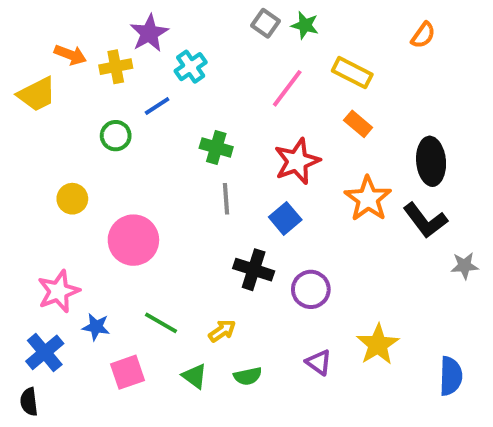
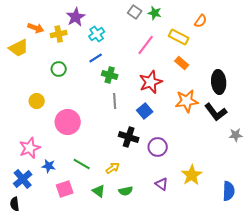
orange semicircle: (423, 35) -> (201, 21), moved
blue line: (157, 106) -> (96, 58), moved
orange star: (368, 199) -> (187, 101), turned 30

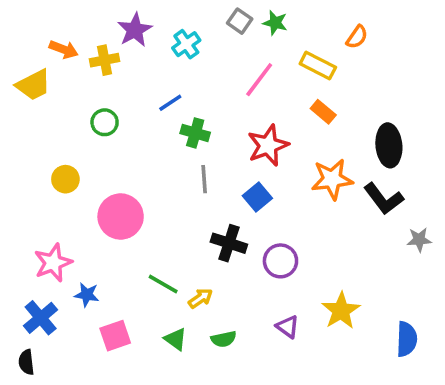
cyan cross: (97, 34) -> (186, 44), moved
green line: (82, 164) -> (163, 284), moved

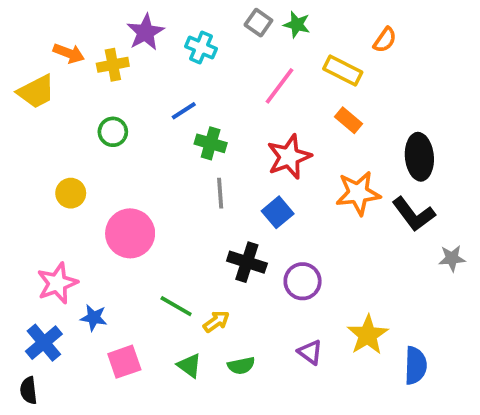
cyan cross: (186, 44) -> (201, 48), turned -32
blue semicircle: (407, 339) -> (416, 366), moved

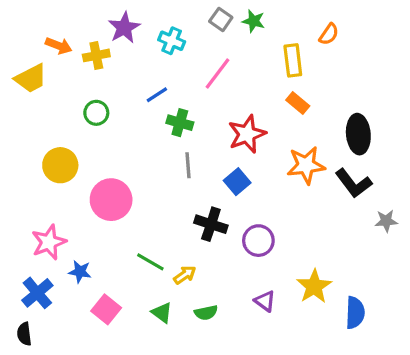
yellow rectangle: (343, 71) -> (293, 60), turned 56
pink line: (280, 86) -> (217, 74), moved
yellow circle: (71, 193) -> (60, 165), size x1.4
pink square: (124, 362) -> (106, 309), turned -32

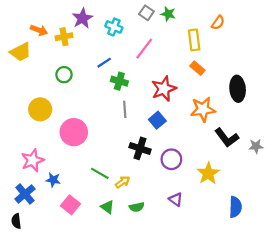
black L-shape: (353, 183) -> (227, 138), moved
yellow star: (314, 286) -> (208, 173), moved

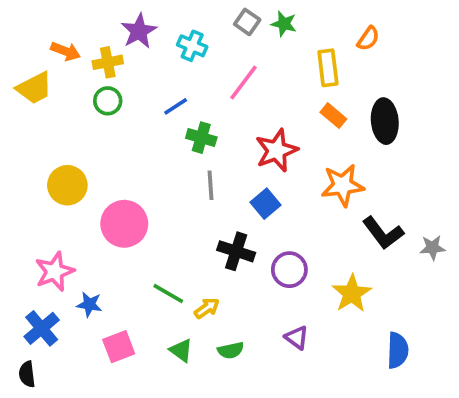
green circle: (64, 75) -> (108, 101), moved
black ellipse: (238, 89) -> (385, 121), moved
pink square: (71, 205) -> (119, 347), turned 30

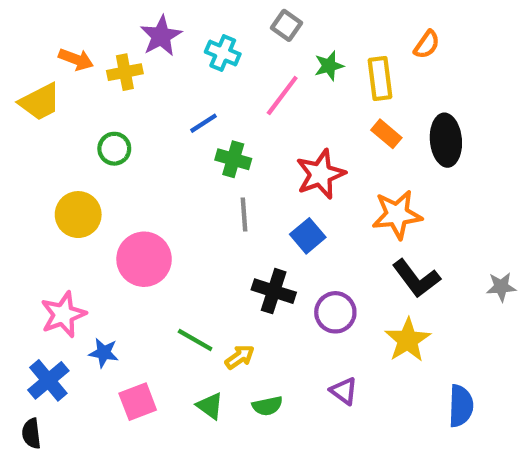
green star: (284, 24) -> (329, 66), moved, turned -30
green circle: (108, 101) -> (114, 149), moved
black L-shape: (383, 233) -> (416, 278), moved

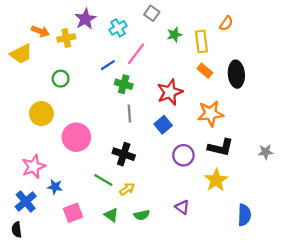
cyan cross: (223, 53) -> (118, 28), turned 36
pink line: (282, 96) -> (136, 54), moved
black L-shape: (416, 278) -> (221, 147), turned -40
black cross: (274, 291) -> (124, 154), moved
purple circle: (335, 312) -> (183, 155), moved

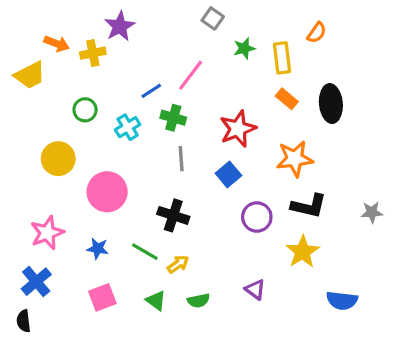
cyan cross: (118, 28) -> (128, 127), moved
blue star: (55, 187) -> (98, 249), moved
blue semicircle: (244, 215) -> (342, 301), turned 95

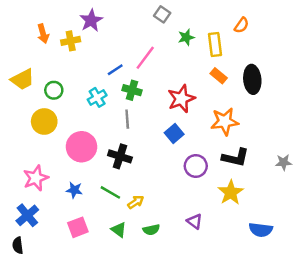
orange arrow: (57, 44) -> (43, 34), turned 54
yellow trapezoid: (30, 75) -> (23, 79), moved
green circle: (85, 110) -> (54, 90), moved
gray line: (181, 159) -> (127, 119), moved
black cross: (173, 215) -> (120, 156), moved

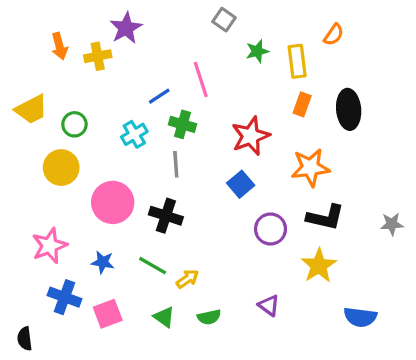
pink line: (145, 58) -> (201, 79), turned -55
orange rectangle: (219, 76) -> (302, 104), turned 70
blue cross: (27, 215) -> (64, 297), moved, turned -30

